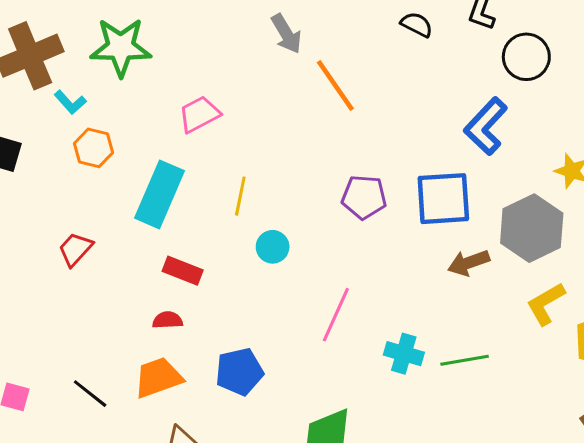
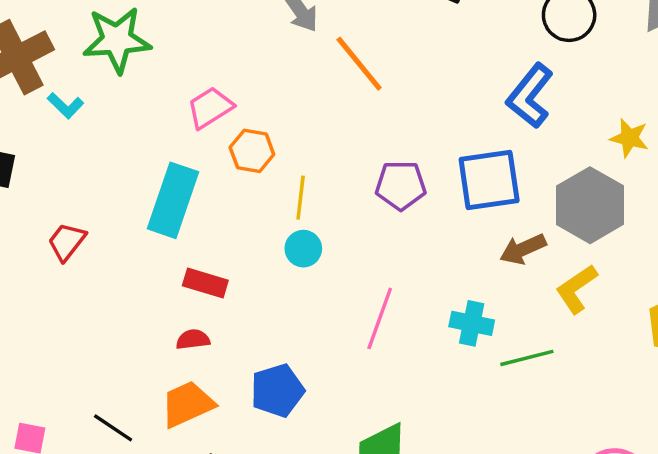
orange hexagon: (93, 148) -> (252, 151), moved
yellow line: (240, 196) -> (301, 198), moved
red trapezoid: (75, 249) -> (67, 242), moved
yellow L-shape: (546, 304) -> (576, 289), moved
cyan cross: (404, 354) -> (472, 323), moved

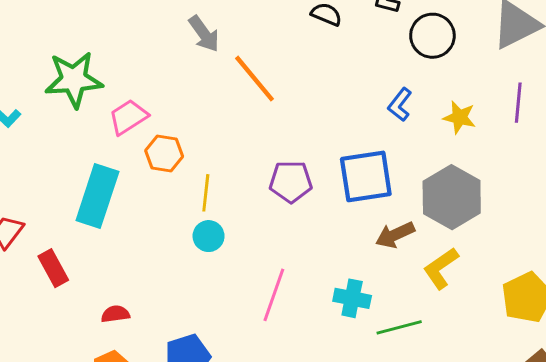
green star: (117, 40) -> (74, 80), moved
blue L-shape: (530, 96) -> (400, 105), size x0.6
yellow star: (629, 138) -> (459, 117), moved
red rectangle: (205, 283) -> (53, 268), moved, turned 45

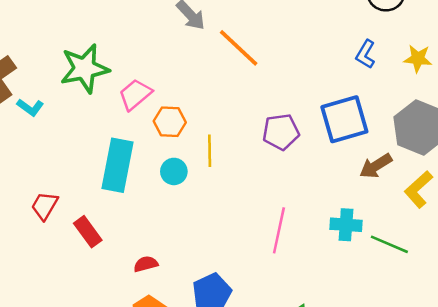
cyan circle: (209, 236) -> (174, 171), moved
green line: (399, 327) -> (389, 244), turned 45

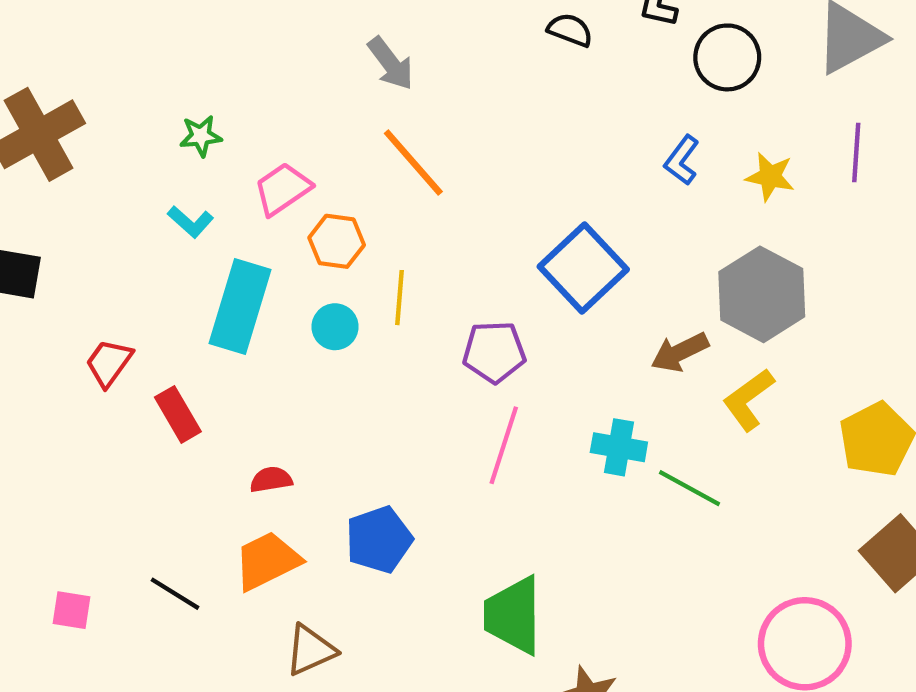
orange line: (239, 48) -> (413, 162), moved
green star: (85, 69) -> (201, 136), size x0.5
cyan L-shape: (30, 107) -> (191, 222), moved
blue square: (344, 119) -> (583, 268), moved, turned -33
purple pentagon: (281, 132) -> (494, 352), moved

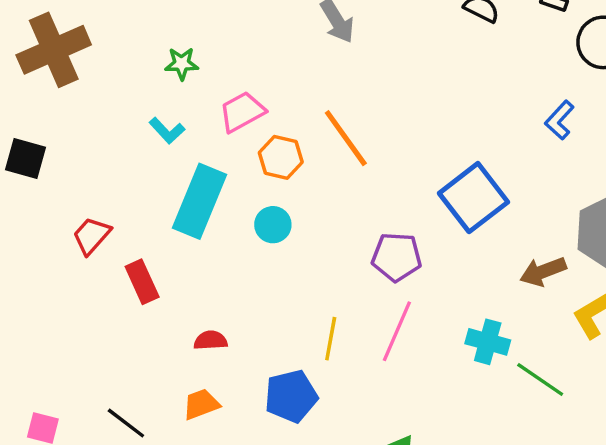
orange line: (413, 162) -> (346, 138), moved
yellow line: (399, 298) -> (331, 339), moved
orange trapezoid: (267, 561) -> (201, 404), size x0.7

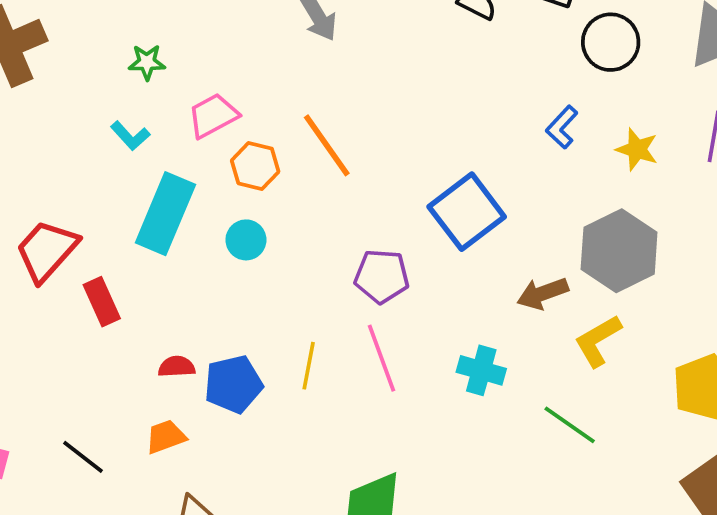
red trapezoid: (92, 236) -> (47, 251), size x1.5
pink line: (397, 331) -> (381, 358), turned -44
green line: (540, 380) -> (570, 425), moved
blue pentagon: (291, 396) -> (233, 384), moved

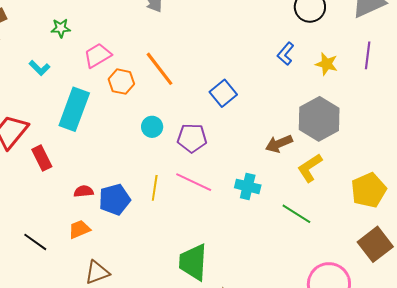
cyan L-shape: (130, 136) -> (39, 68), moved
blue square: (467, 212) -> (223, 93), moved, size x0.7
cyan circle: (246, 240) -> (152, 127), moved
pink line: (381, 358) -> (194, 182), turned -42

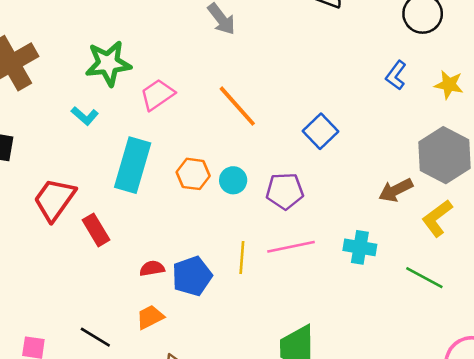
green star: (61, 28) -> (108, 63), size x1.8
orange hexagon: (121, 82) -> (193, 174), moved
pink line: (194, 182) -> (291, 247), turned -33

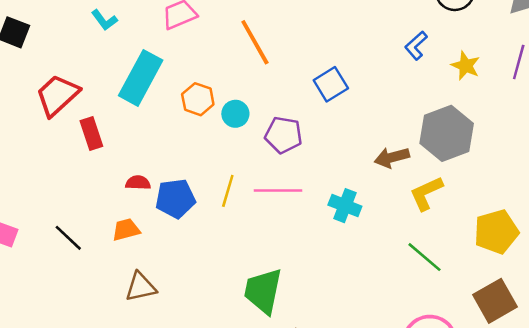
green line: (424, 278) -> (425, 257), moved

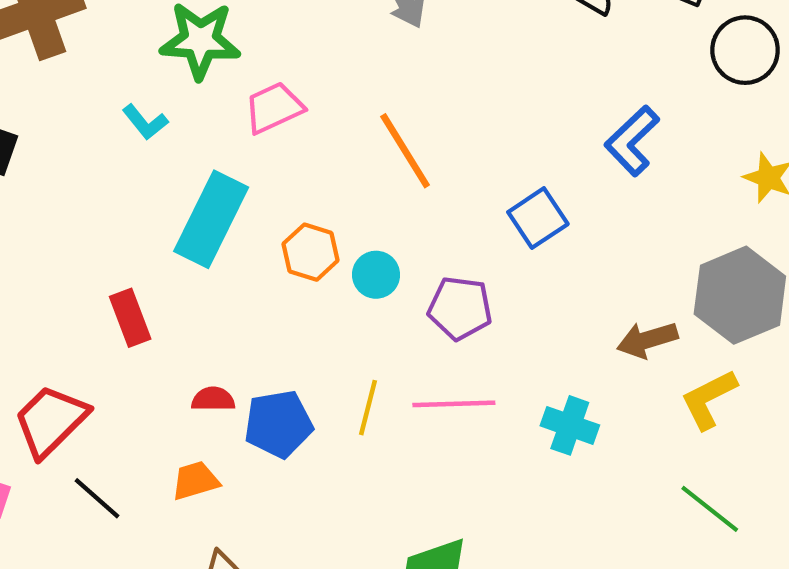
blue L-shape: (416, 46) -> (632, 141), moved, size x1.4
red trapezoid: (57, 95) -> (51, 421), moved

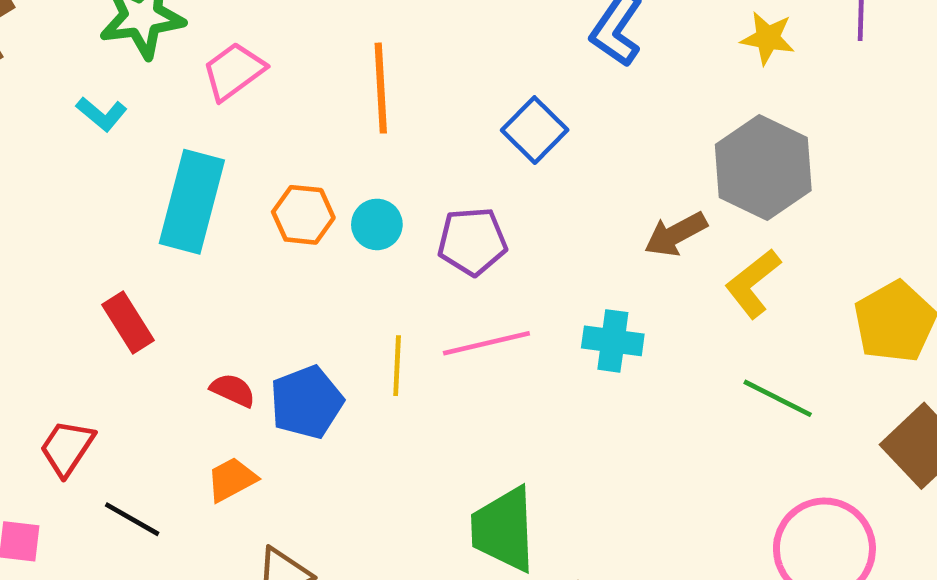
orange line: (405, 151) -> (381, 88), turned 40
red semicircle: (213, 399) -> (233, 390), turned 36
red trapezoid: (51, 421) -> (67, 448), size x0.7

